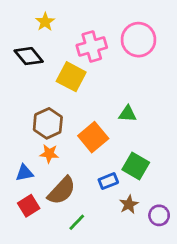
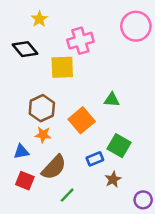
pink circle: (138, 40) -> (136, 26), moved
yellow square: (71, 77) -> (62, 67), turned -30
red square: (29, 206) -> (25, 181), turned -36
purple circle: (159, 215) -> (143, 200), moved

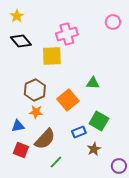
yellow star: (39, 19) -> (17, 16), moved
pink circle: (136, 26) -> (113, 22), size x0.6

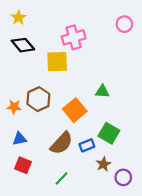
orange star: (36, 112) -> (14, 107), moved
brown semicircle: (45, 139) -> (62, 143), moved
purple circle: (119, 166) -> (123, 177), moved

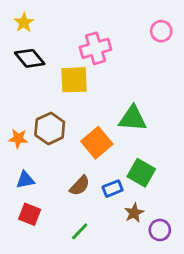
green triangle: (102, 91) -> (133, 118), size x1.5
brown semicircle: (62, 143) -> (80, 186), size x0.7

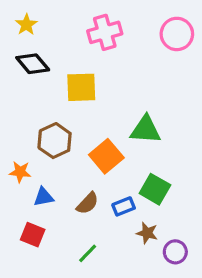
pink circle: (161, 31) -> (177, 34), size x1.4
pink cross: (95, 48) -> (105, 32), moved
orange star: (18, 138) -> (20, 172), moved
blue triangle: (25, 180) -> (44, 197), moved
brown star: (134, 213) -> (147, 233), turned -30

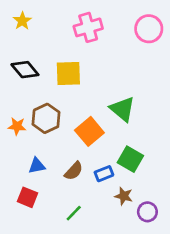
black diamond: (33, 64) -> (25, 70), moved
green triangle: (146, 130) -> (122, 109), turned 36
orange star: (20, 172) -> (17, 126), moved

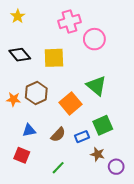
pink circle: (149, 29) -> (94, 39), moved
green square: (130, 159) -> (103, 125), turned 36

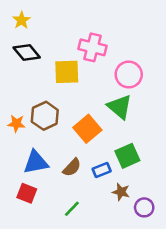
pink cross: (69, 21) -> (93, 47), moved, turned 30
pink circle: (94, 39) -> (129, 74), moved
black diamond: (20, 55) -> (27, 53), moved
blue triangle: (29, 130) -> (36, 162), size x1.5

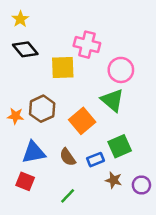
brown semicircle: (72, 167) -> (68, 157), turned 102
purple circle: (144, 207) -> (141, 185), moved

